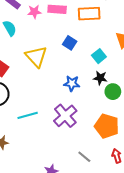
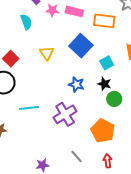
blue square: (70, 43) -> (81, 46), size x1.6
yellow triangle: (36, 56) -> (47, 53), size x0.7

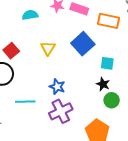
cyan semicircle: (26, 22) -> (30, 15), turned -84
cyan square: (107, 63) -> (107, 63), turned 32
blue star: (76, 84) -> (57, 87), moved

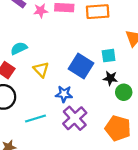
cyan semicircle: (30, 15) -> (19, 48), moved
blue square: (83, 44) -> (81, 66), moved
yellow triangle: (48, 48) -> (41, 70), moved

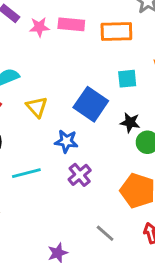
cyan square: (109, 56) -> (127, 79), moved
purple cross: (75, 118) -> (80, 175), size x0.7

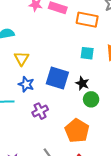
blue square: (91, 104) -> (57, 78), moved, turned -30
blue star: (66, 141) -> (26, 84), moved

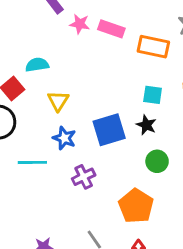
blue square: (57, 78) -> (109, 130), turned -35
black star: (82, 83) -> (146, 125), moved

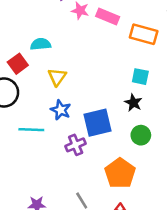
blue square: (109, 130) -> (97, 123), moved

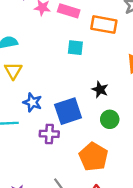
yellow triangle: (57, 77) -> (13, 71), moved
cyan square: (140, 77) -> (75, 48), moved
purple cross: (76, 145) -> (49, 134), turned 30

